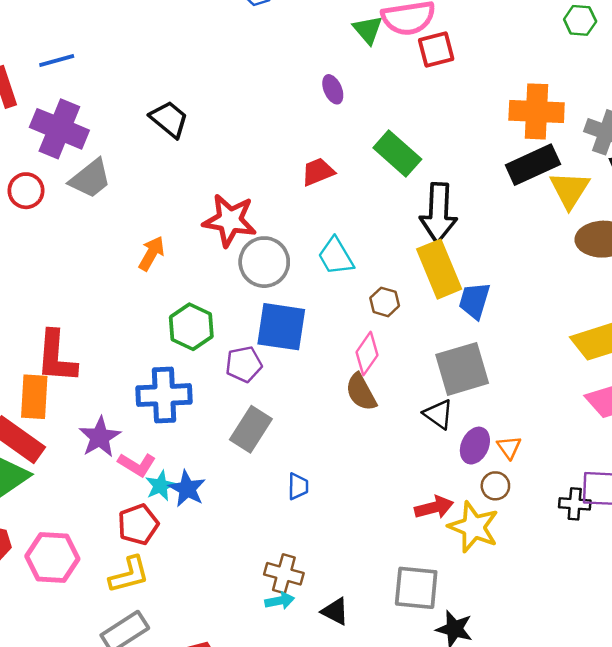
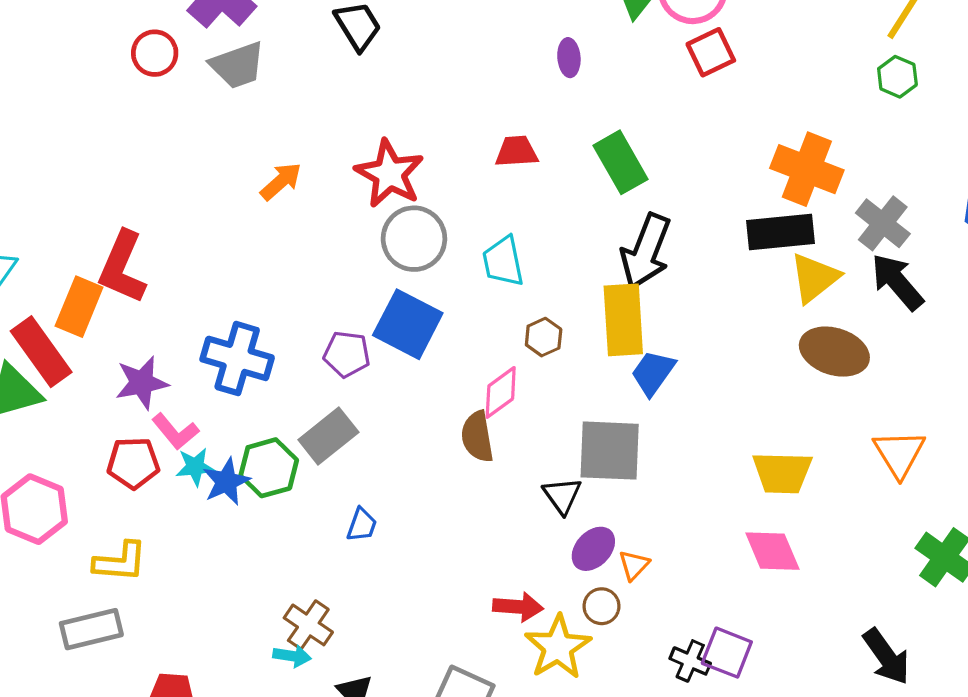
red square: (436, 50) -> (711, 52), turned -30
green hexagon: (191, 327) -> (269, 468), moved
red pentagon: (138, 524) -> (133, 463), moved

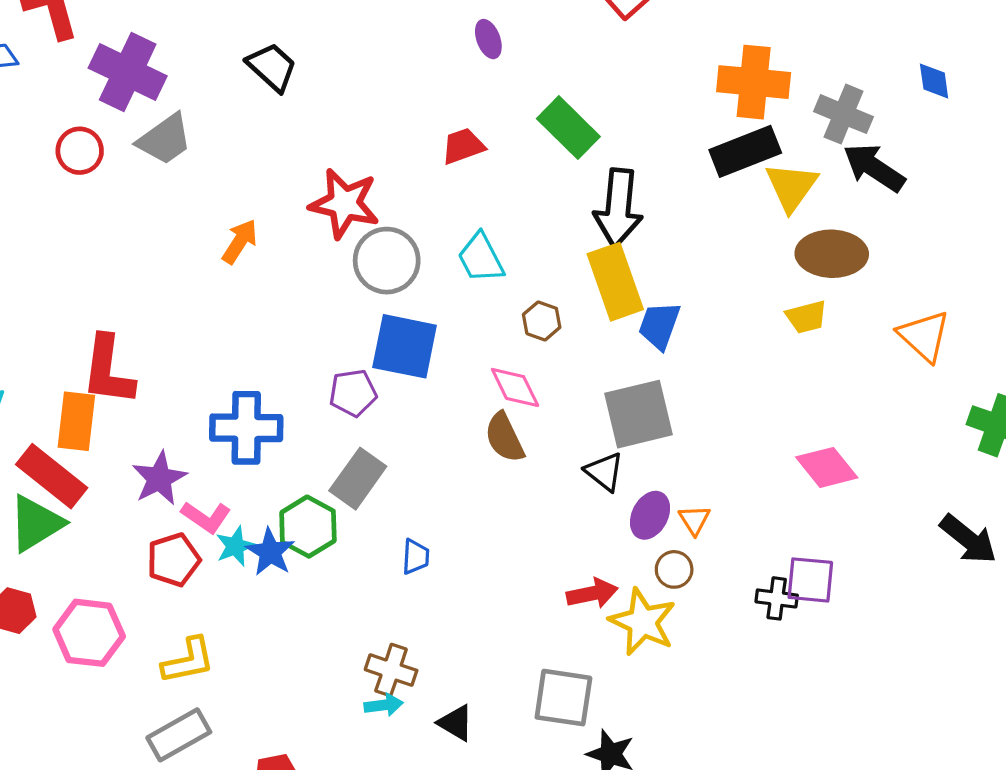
pink diamond: (501, 392) -> (515, 387), turned -64
yellow trapezoid: (782, 473) -> (806, 317), moved, size x0.7

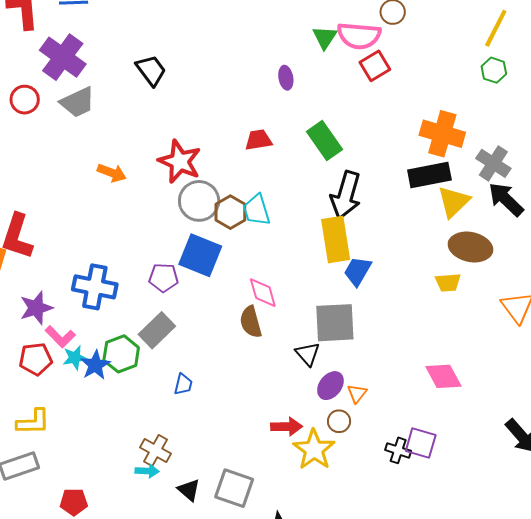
orange arrow: (240, 241) -> (112, 173), turned 68
brown hexagon: (542, 321) -> (230, 212), moved, size x1.4
gray square: (563, 698) -> (234, 488), moved

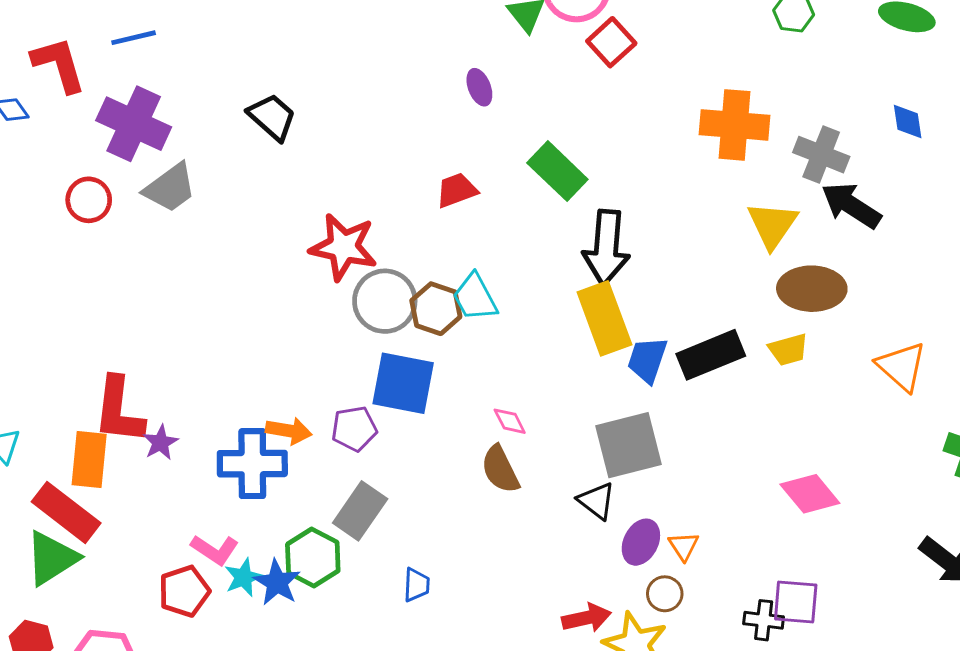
orange arrow: (112, 173) -> (289, 431), moved
black rectangle: (429, 175) -> (711, 355), moved
pink diamond: (263, 293) -> (510, 421), size x0.7
purple star: (36, 308) -> (160, 443), moved, size x0.7

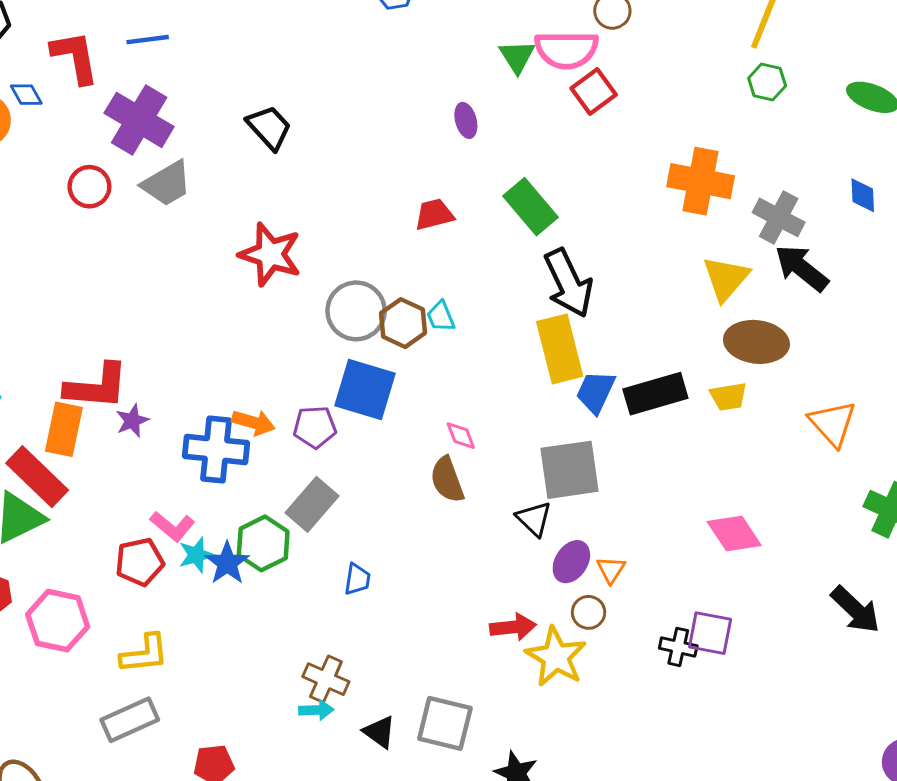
red star: (343, 247) -> (270, 254), moved
black arrow: (606, 248) -> (568, 283), turned -36
cyan trapezoid: (475, 297) -> (441, 316), size x0.7
red L-shape: (119, 410) -> (97, 386), turned -98

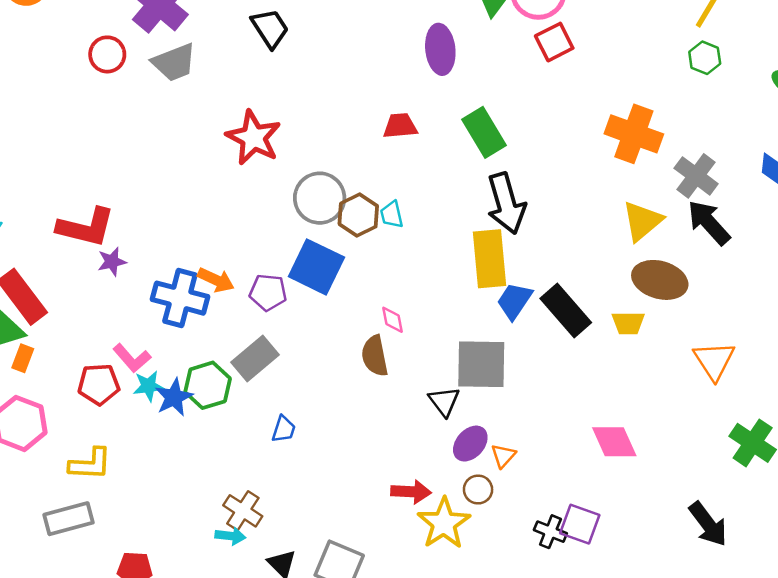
purple ellipse: (466, 120) -> (440, 49), size x1.6
black rectangle: (655, 394) -> (566, 311), turned 56
orange rectangle: (64, 429) -> (23, 358), moved, size x0.6

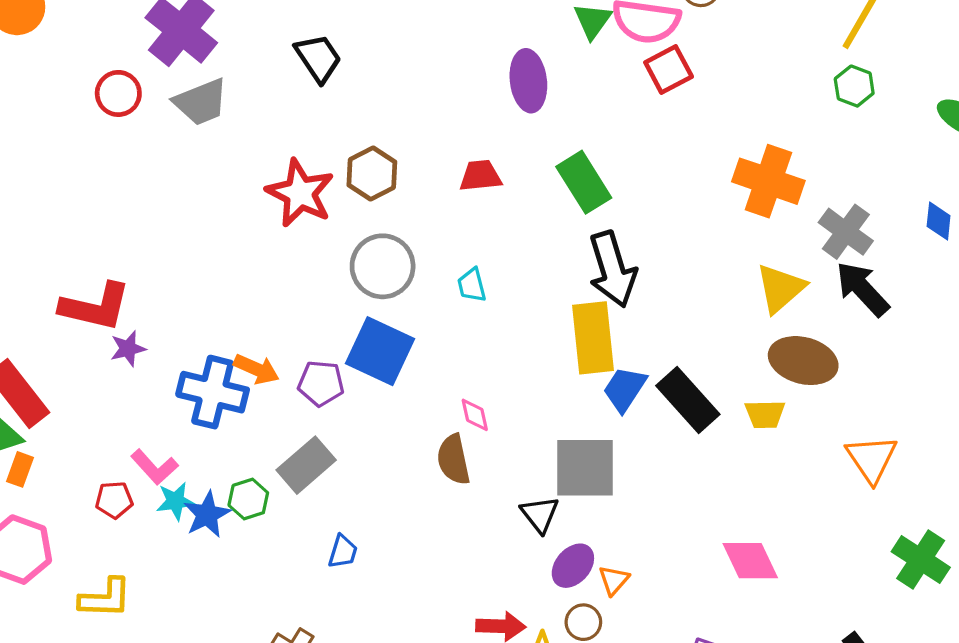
brown hexagon: (358, 215) -> (372, 173), moved
red pentagon: (99, 384) -> (114, 500), size x0.7
green hexagon: (208, 385) -> (248, 499), size x0.7

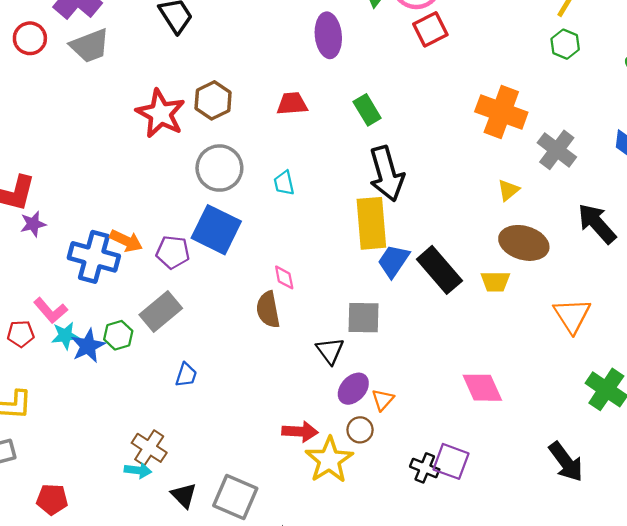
green rectangle: (584, 182) -> (367, 110), size x0.7
yellow triangle: (780, 288) -> (508, 190), size x0.6
black arrow: (862, 289) -> (597, 224), moved
gray square: (585, 468) -> (364, 318), size x0.7

